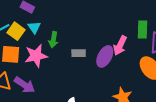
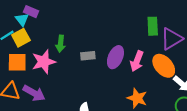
cyan triangle: (34, 27) -> (22, 20), moved
yellow square: (16, 31) -> (21, 38), turned 30
pink arrow: (120, 45) -> (137, 61), moved

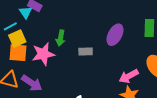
yellow square: (21, 38) -> (17, 39), moved
purple ellipse: (115, 57) -> (115, 35), moved
pink arrow: (137, 61) -> (129, 76), moved, turned 36

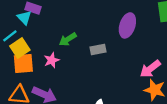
green arrow: (61, 38) -> (68, 39), turned 56
pink star: (43, 54) -> (52, 60), size x0.6

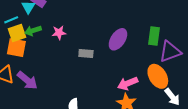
green arrow: (68, 39) -> (33, 31), moved
pink star: (52, 60) -> (59, 33), moved

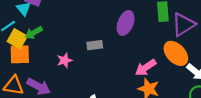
yellow square: (17, 33) -> (17, 39), turned -30
pink star: (59, 33) -> (64, 60), moved

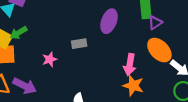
purple triangle: (183, 24) -> (155, 23), moved, size x0.6
pink arrow: (146, 68) -> (130, 65), turned -45

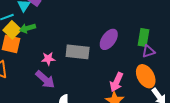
gray rectangle: (79, 44) -> (78, 52), size x1.6
purple arrow: (25, 86) -> (45, 79), moved

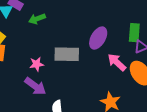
green arrow: (28, 28) -> (37, 19), moved
pink arrow: (117, 82) -> (117, 62), moved, turned 114

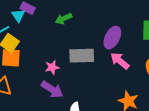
green arrow: (37, 19) -> (64, 19), moved
pink arrow: (117, 62) -> (120, 61), moved

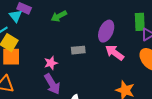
gray rectangle: (82, 56) -> (78, 50), size x0.6
purple arrow: (52, 90) -> (52, 84), turned 30

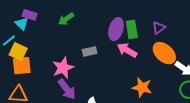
green rectangle: (140, 22) -> (132, 29), moved
pink star: (51, 63) -> (63, 68), size x1.5

